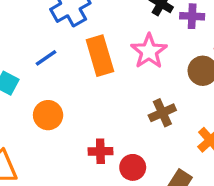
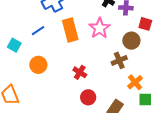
brown cross: (162, 113) -> (119, 60), moved
red cross: (100, 151) -> (80, 72), moved, turned 32

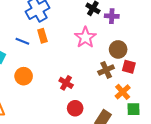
red square: (145, 24) -> (129, 67), moved
orange rectangle: (70, 30) -> (42, 36), moved, size x0.6
blue line: (38, 31) -> (22, 41), turned 56

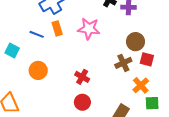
pink star: (85, 37) -> (89, 29), moved, turned -30
red circle: (75, 108) -> (82, 102), moved

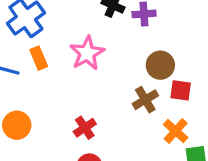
pink star: (89, 29) -> (87, 53), turned -30
red cross: (82, 77) -> (85, 128), turned 32

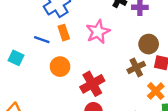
orange circle: (17, 125) -> (60, 67), moved
red cross: (85, 128) -> (92, 84), size x1.5

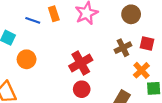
brown circle: (149, 44) -> (131, 14), moved
orange circle: (60, 67) -> (27, 59), moved

